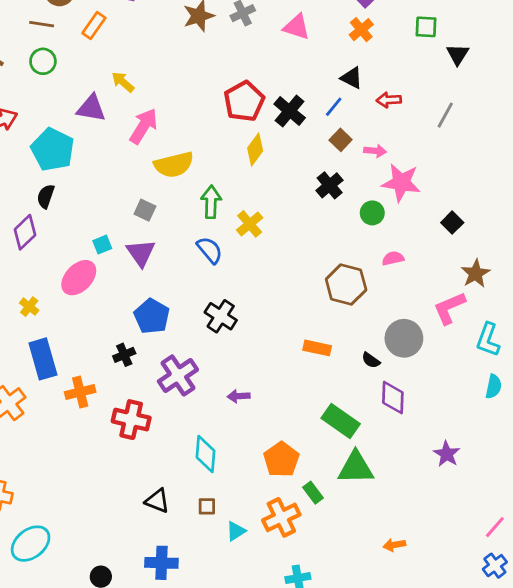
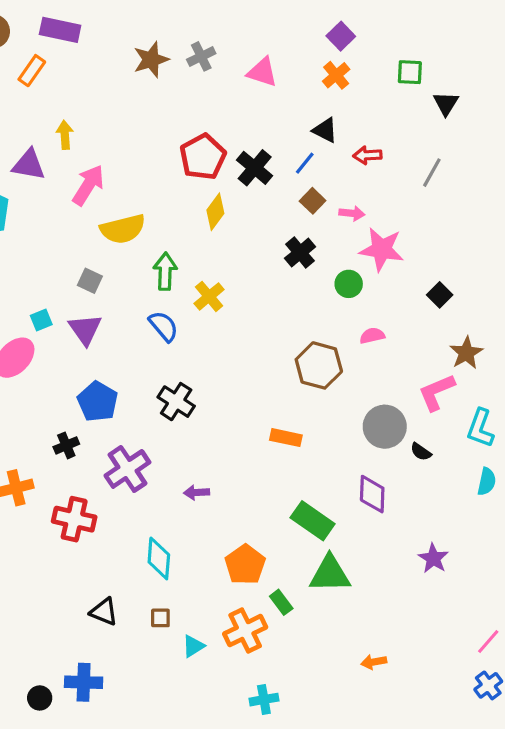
yellow arrow: (123, 82) -> (65, 135), turned 45
black semicircle: (371, 360) -> (421, 452), moved
blue cross: (161, 563) -> (84, 682), moved

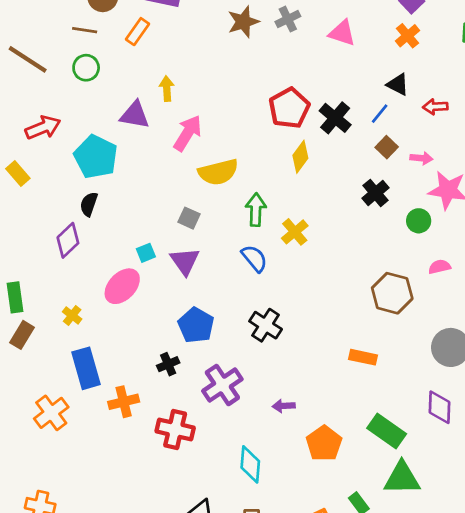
orange pentagon: (245, 565) -> (324, 443), moved

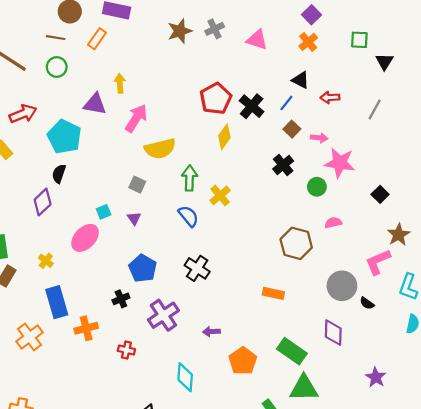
purple triangle: (185, 261) -> (134, 218), size x0.6
red cross: (175, 430) -> (126, 350), size x0.6

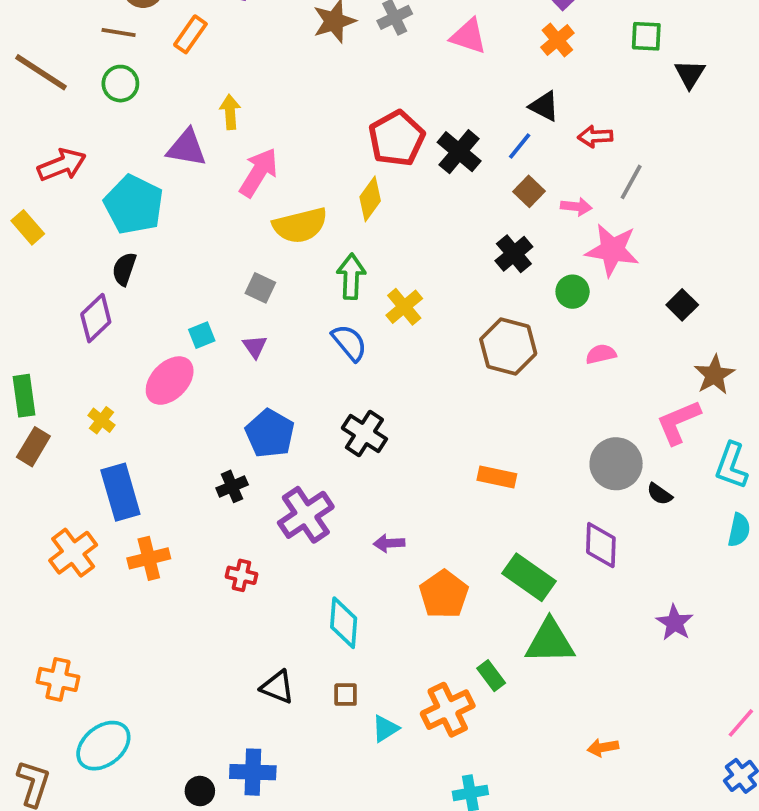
gray line: (375, 109) -> (631, 182), moved
yellow diamond: (224, 137) -> (370, 199), moved
brown hexagon: (296, 243) -> (508, 346), moved
orange cross: (86, 328) -> (149, 558), moved

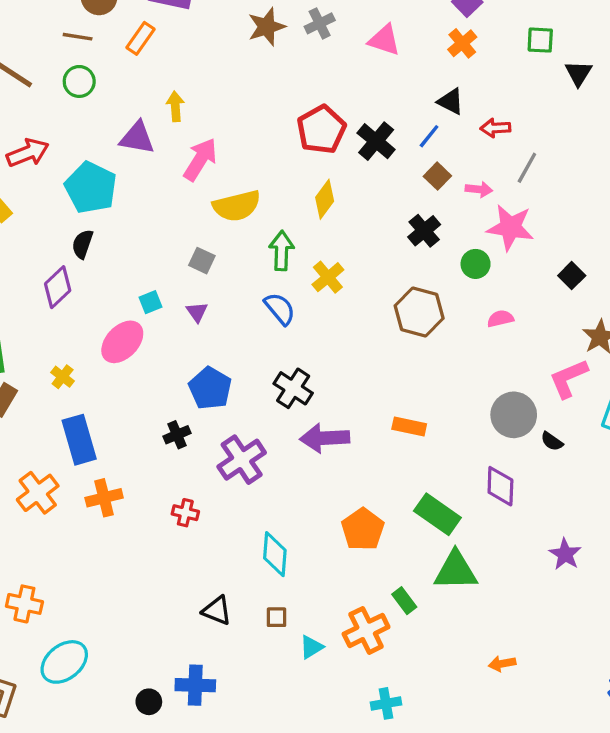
yellow diamond: (370, 199) -> (325, 199), moved
purple arrow: (389, 543) -> (325, 438), moved, size x1.8

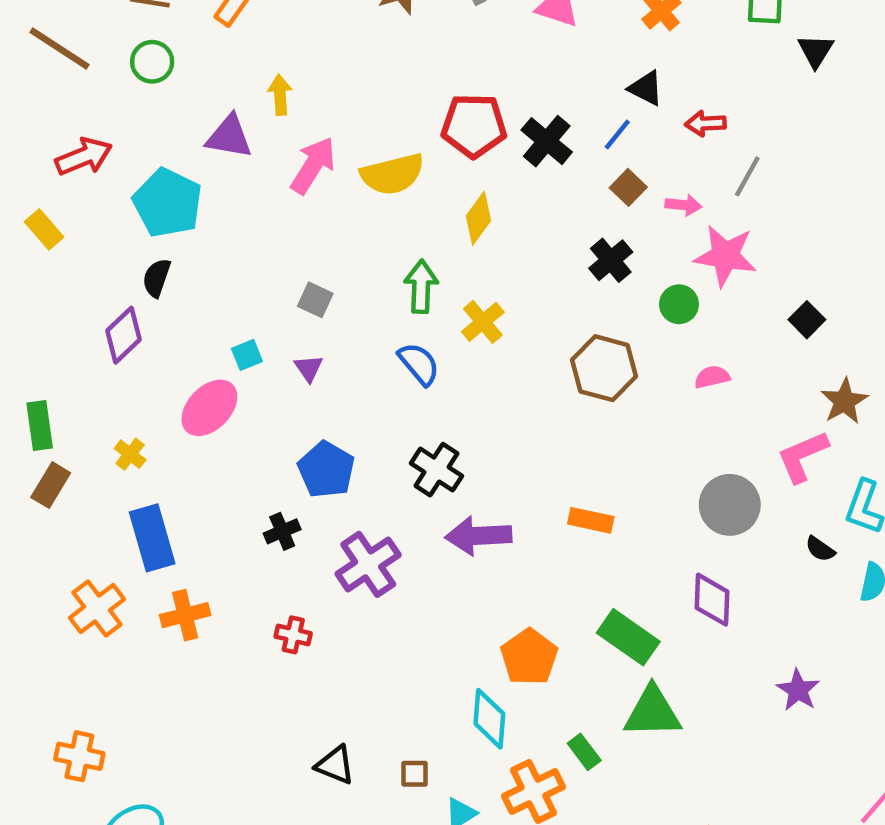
red pentagon: (321, 130) -> (474, 126), turned 30
yellow semicircle: (237, 206) -> (392, 174), moved
black semicircle: (552, 441) -> (820, 549), moved
cyan diamond: (275, 554) -> (489, 719), moved

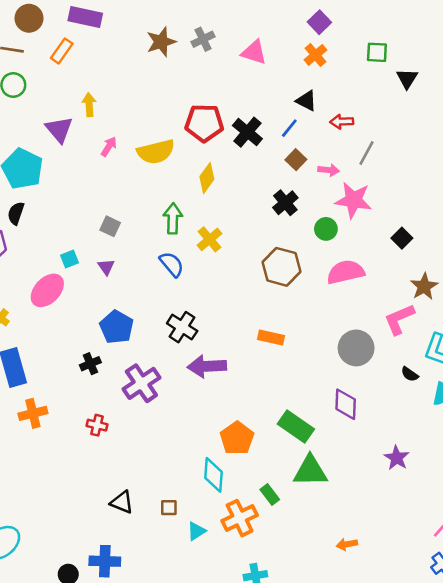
purple triangle: (229, 137) -> (59, 129), turned 40
pink arrow: (313, 165) -> (109, 146), size x0.6
pink semicircle: (712, 377) -> (346, 272), size x1.8
orange rectangle: (591, 520) -> (271, 337), moved

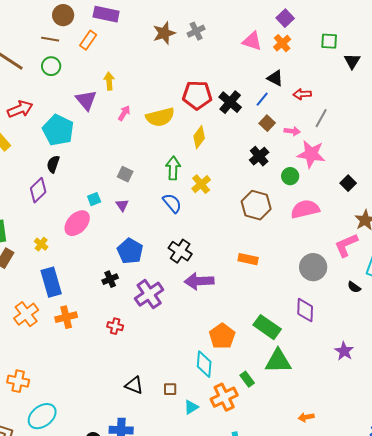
pink triangle: (254, 52) -> (252, 41), moved

